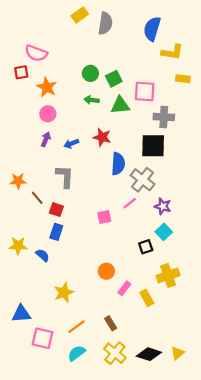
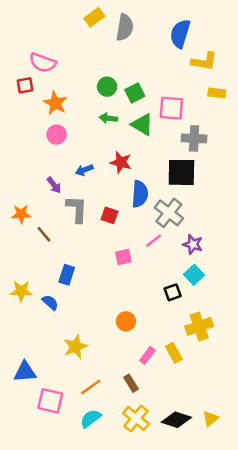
green triangle: (120, 105) -> (142, 125), turned 36
purple arrow: (46, 139) -> (54, 185), moved, turned 120
red square: (56, 210) -> (110, 215), moved
pink rectangle: (124, 288) -> (147, 355), moved

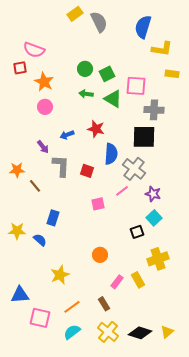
gray semicircle: (125, 27) -> (99, 22), turned -35

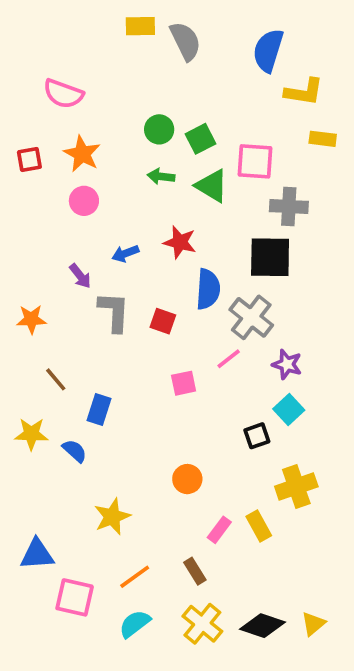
yellow rectangle: (75, 14) -> (140, 26), turned 35
red square: (20, 68) -> (29, 159), moved
brown line: (35, 186) -> (56, 379), moved

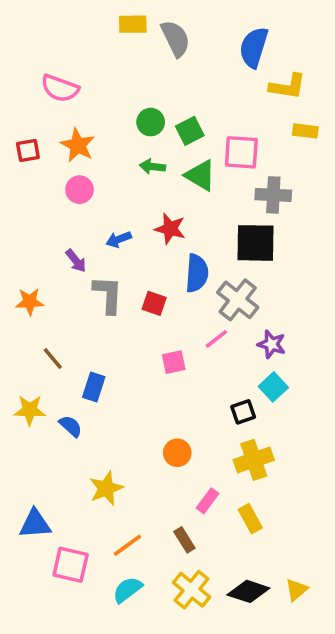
yellow cross: (296, 487) -> (254, 460), moved
yellow rectangle: (259, 526) -> (250, 519), moved

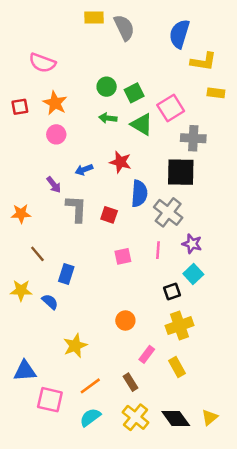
pink square: (241, 152) -> (171, 108), turned -36
pink line: (216, 339) -> (158, 250), moved, turned -48
black diamond: (248, 591) -> (176, 419), turned 36

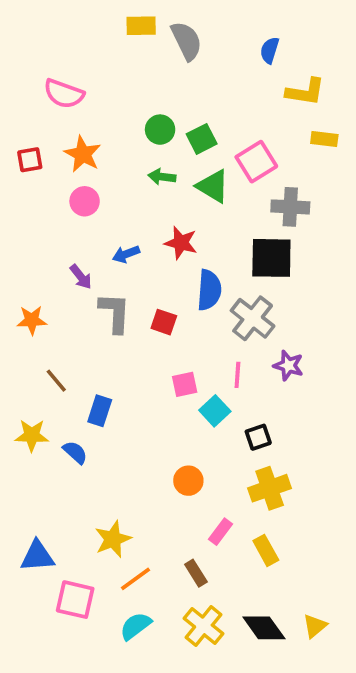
blue semicircle: (179, 34) -> (270, 50), size x0.6
cyan square: (193, 274) -> (215, 411), moved
yellow star: (75, 346) -> (113, 539), moved

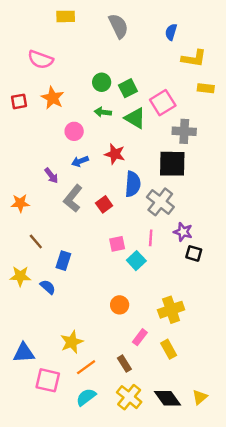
yellow rectangle: (141, 26) -> (66, 16), moved
pink circle: (85, 201) -> (74, 131), moved
gray L-shape: (115, 313) -> (73, 198), turned -144
red square: (164, 322) -> (104, 204), turned 35
black square: (258, 437) -> (194, 253), moved, turned 35

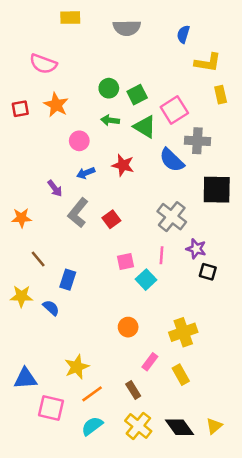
gray semicircle: (118, 26) -> (127, 28), turned 115
yellow rectangle: (206, 88) -> (221, 95), turned 70
black square: (172, 164) -> (217, 190), moved
blue semicircle: (133, 184) -> (172, 160), moved, turned 130

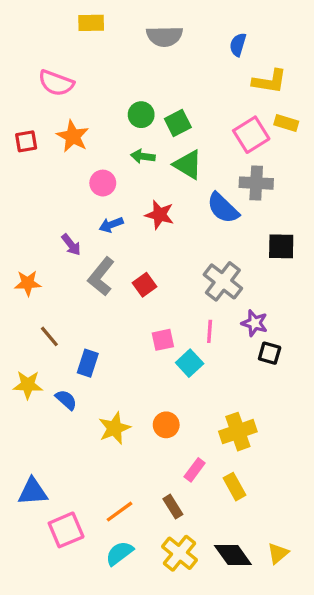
yellow rectangle: (221, 95) -> (286, 123), turned -60
pink square: (174, 110) -> (251, 135), moved
black square: (217, 190) -> (281, 246), size x0.7
yellow star: (77, 367) -> (114, 428), moved
pink square: (51, 408) -> (66, 530), turned -36

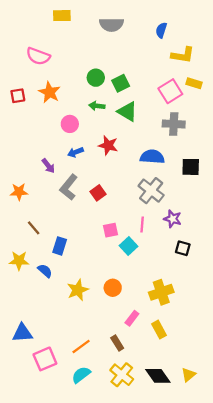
blue semicircle: (223, 208) -> (152, 157), moved, turned 140
black square: (270, 353) -> (183, 248), moved

